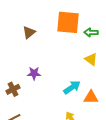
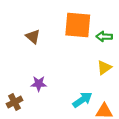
brown triangle: (29, 32) -> (33, 37), turned -40
yellow triangle: (91, 59) -> (104, 68), turned 48

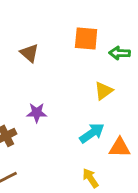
orange square: (78, 25) -> (86, 38), size x0.7
yellow triangle: (104, 68) -> (104, 91), moved

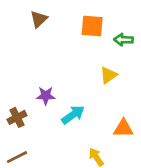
brown triangle: (29, 53) -> (39, 19), moved, turned 36
cyan arrow: (92, 133) -> (73, 115), moved

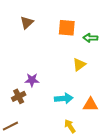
cyan arrow: (73, 115) -> (64, 98), moved, turned 30
brown cross: (17, 117) -> (19, 96), moved

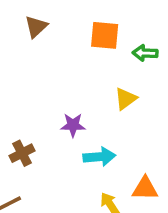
purple star: (32, 80) -> (73, 125), moved
orange triangle: (90, 105) -> (145, 188), moved

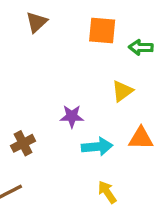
orange triangle: (145, 188) -> (141, 138), moved

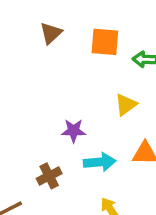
brown triangle: (36, 22) -> (51, 33), moved
brown cross: (23, 143) -> (49, 176), moved

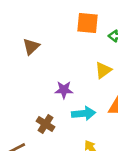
brown triangle: (51, 33) -> (31, 47), moved
brown cross: (49, 176) -> (46, 124), turned -30

